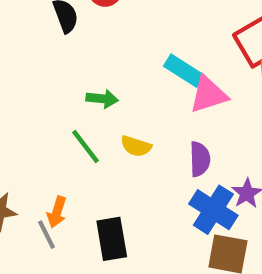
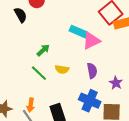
green arrow: (102, 99) -> (43, 50), turned -40
blue cross: (213, 210) -> (90, 101), moved

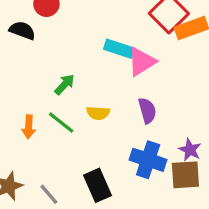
black semicircle: (21, 15) -> (22, 30), turned -35
purple star: (116, 83) -> (190, 150), moved
orange arrow: (31, 105) -> (29, 127), moved

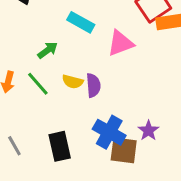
cyan rectangle: (119, 49) -> (81, 22), moved
purple semicircle: (147, 111) -> (93, 85), moved
brown square: (185, 175) -> (124, 150), moved

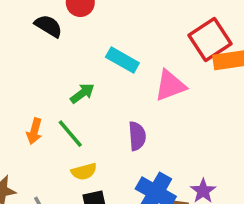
yellow semicircle: (73, 82) -> (84, 171), moved, turned -30

